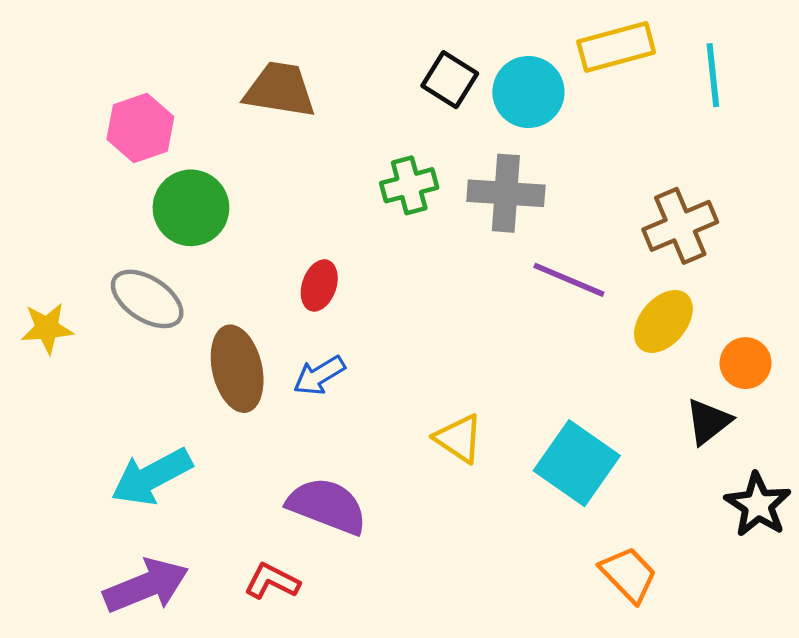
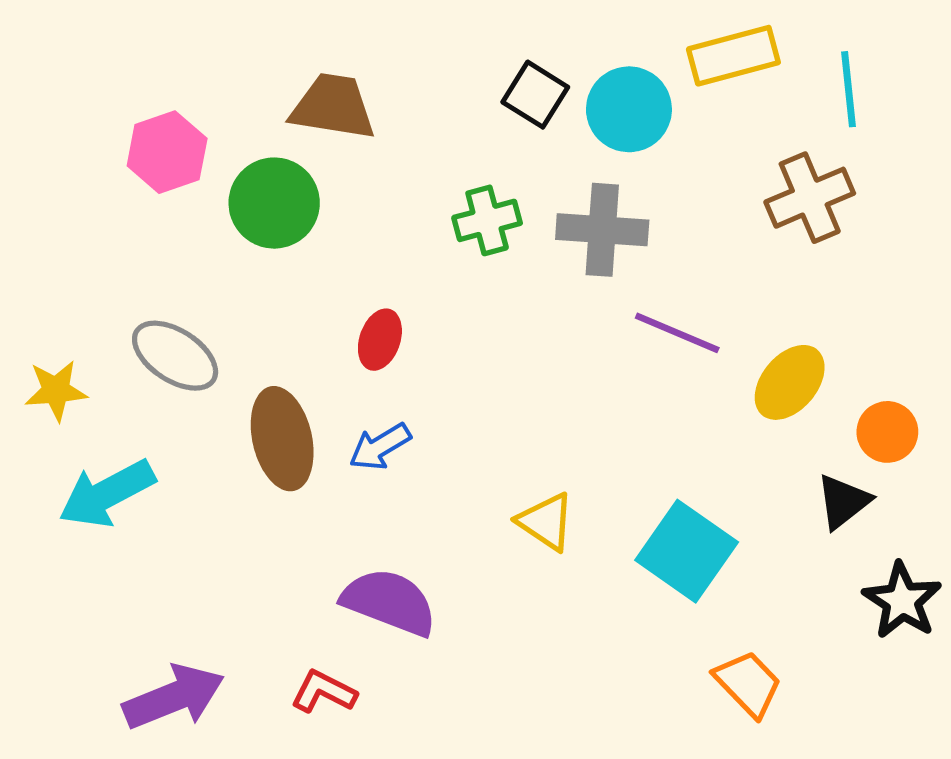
green circle: (191, 208) -> (274, 203), moved
brown cross: (680, 226) -> (810, 198), moved
cyan arrow: (152, 477) -> (107, 494), moved

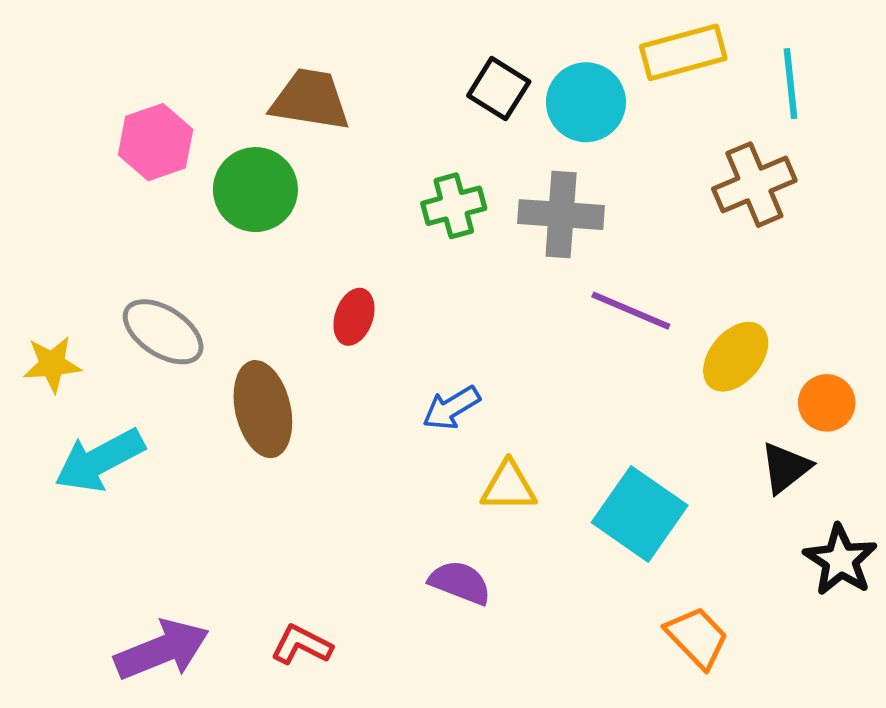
blue arrow: (380, 447) -> (451, 408), moved
yellow triangle: (546, 522) -> (509, 486), turned -34
purple semicircle: (389, 602) -> (460, 582), moved, size x0.7

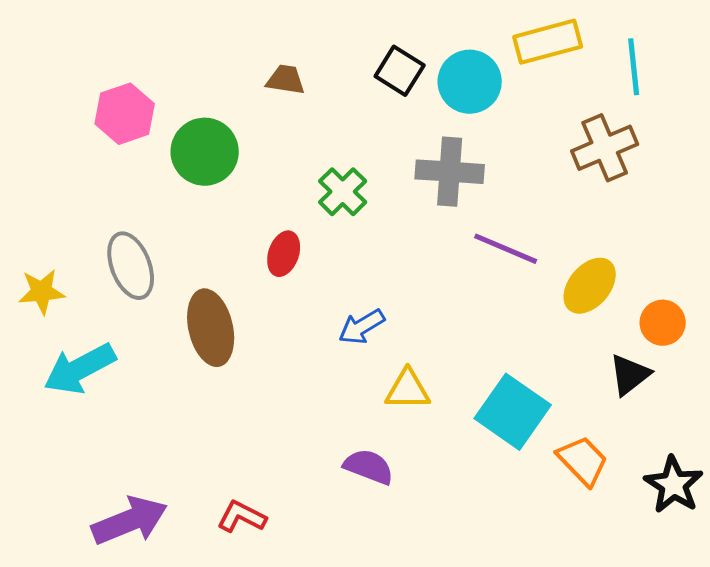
brown trapezoid: (310, 100) -> (286, 80), moved, size x0.6
green cross: (454, 206) -> (343, 192), moved, turned -30
gray ellipse: (163, 332) -> (131, 266), turned 36
black star: (840, 560) -> (674, 485), moved
orange trapezoid: (697, 637) -> (583, 461), moved

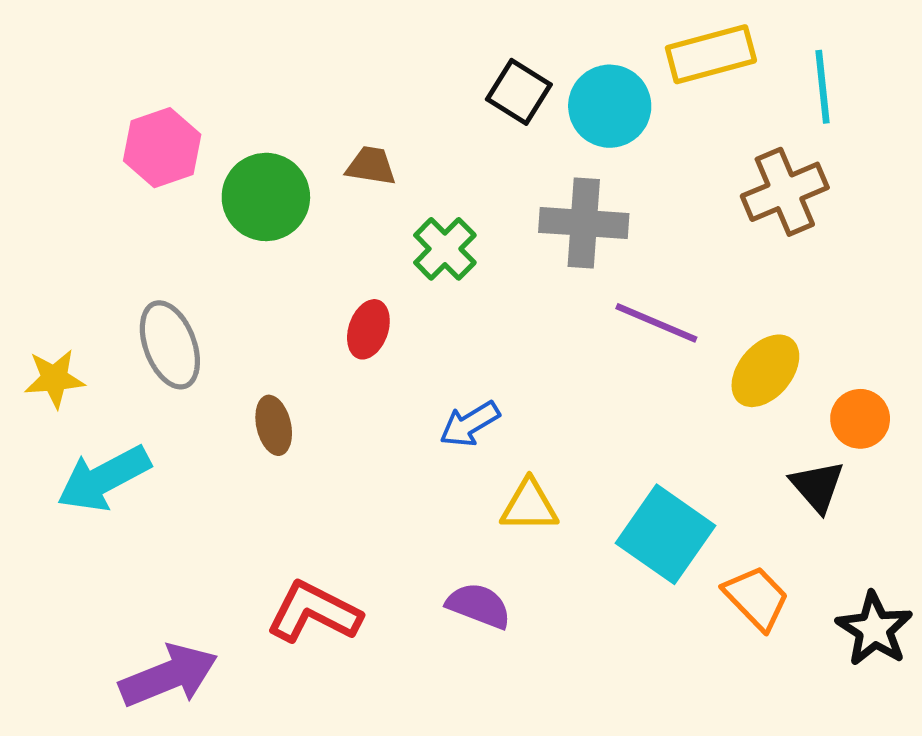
brown trapezoid: (286, 80) -> (371, 166), moved
brown ellipse: (211, 328) -> (274, 425), size x0.6
black triangle: (630, 375) -> (817, 486), turned -33
red L-shape: (242, 517) -> (314, 612), moved, size x1.5

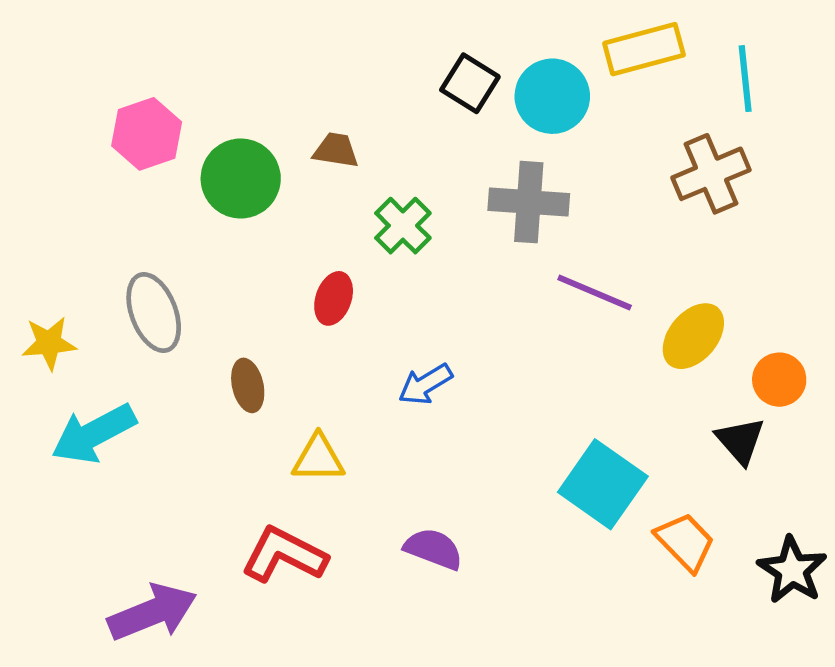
yellow triangle: (529, 506) -> (318, 458), moved

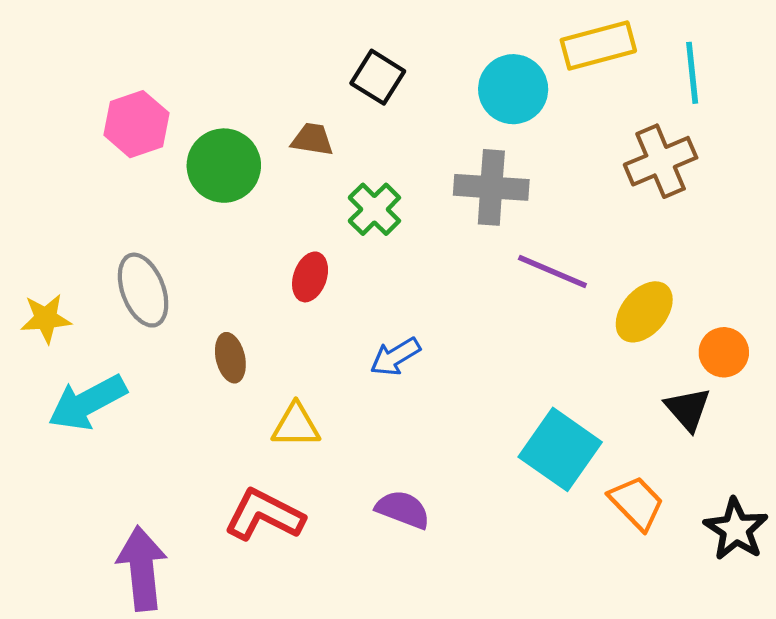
black square: (470, 83) -> (378, 77), moved
purple arrow: (152, 612) -> (142, 568), turned -74

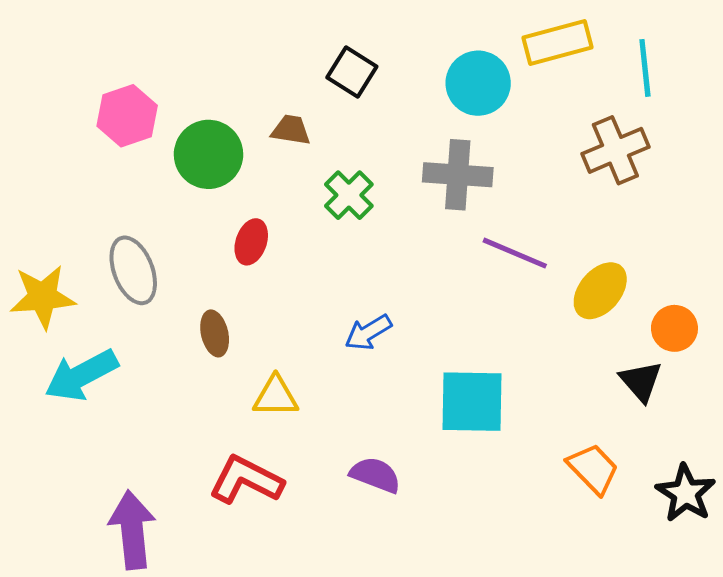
red ellipse: (310, 277) -> (251, 242), moved
yellow star: (46, 318) -> (43, 297), size x1.4
cyan square: (560, 449) -> (472, 402), moved, turned -34

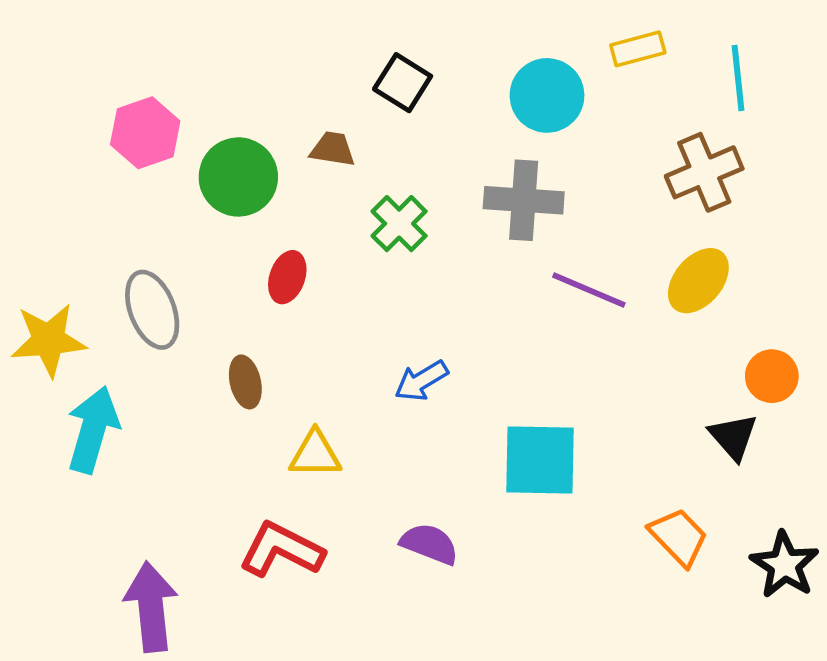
yellow rectangle: (557, 42) -> (638, 49), size x0.7
yellow ellipse: (600, 291) -> (698, 281), moved
cyan arrow: (81, 375) -> (93, 430), turned 134

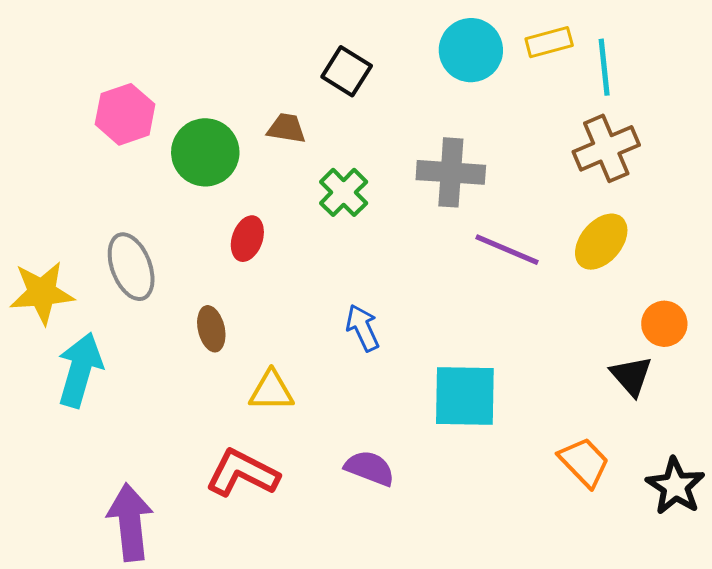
cyan line: (738, 78) -> (604, 67), moved
cyan circle: (547, 95) -> (471, 50), moved
blue arrow: (421, 381) -> (363, 328), turned 96

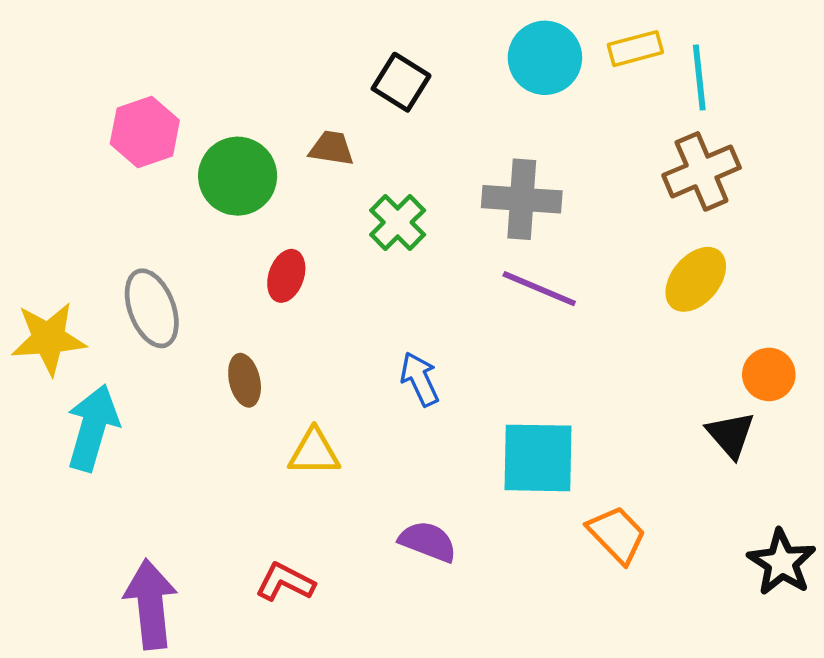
purple line: (507, 250) -> (539, 289), moved
orange trapezoid: (584, 462) -> (617, 535), moved
red L-shape: (242, 473) -> (285, 582), moved, size x0.7

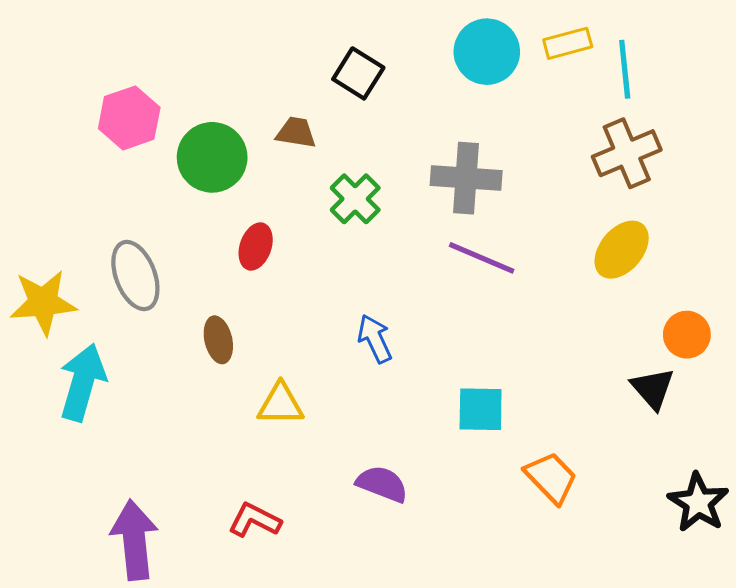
cyan square: (538, 458) -> (481, 409), size x0.7

